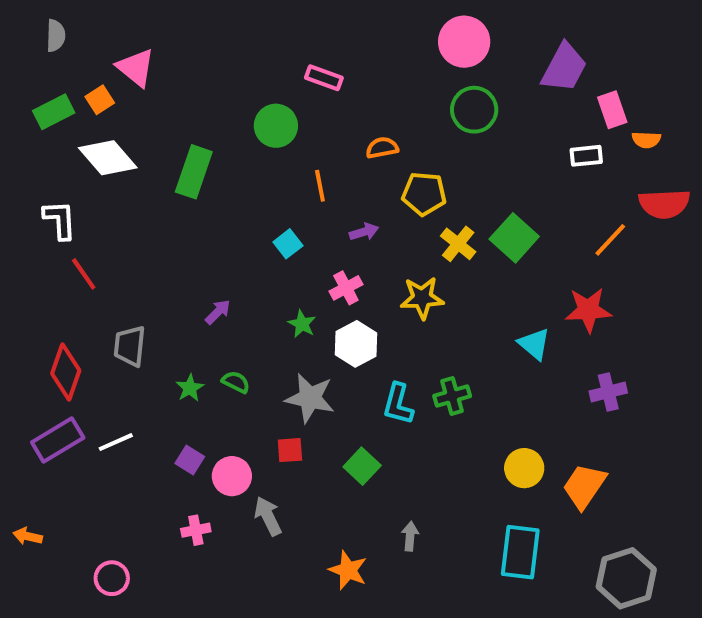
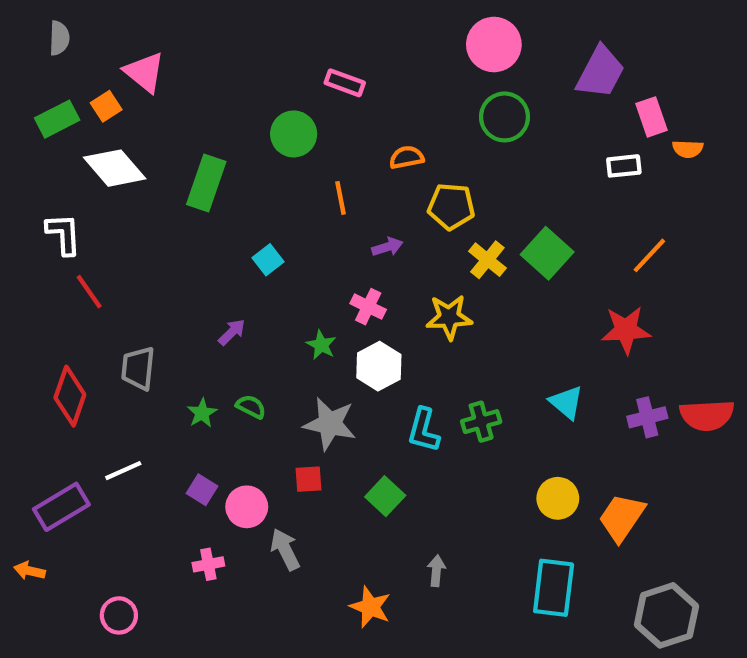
red semicircle: (664, 204) -> (707, 415), moved
cyan square: (288, 244) -> (268, 260), moved
pink cross: (346, 288) -> (368, 307), turned -36
cyan triangle: (534, 344) -> (566, 402), moved
purple rectangle: (58, 440) -> (61, 507), moved

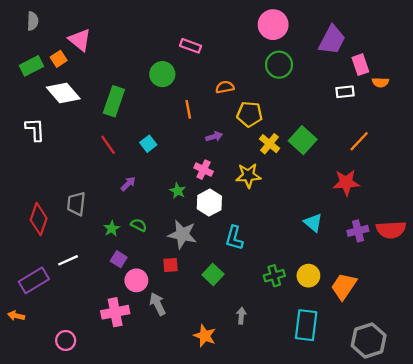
red line: (89, 292) -> (108, 145), moved
green cross: (481, 422) -> (274, 276), moved
purple square: (202, 490) -> (119, 259), moved
pink cross: (208, 564) -> (115, 312), size x1.6

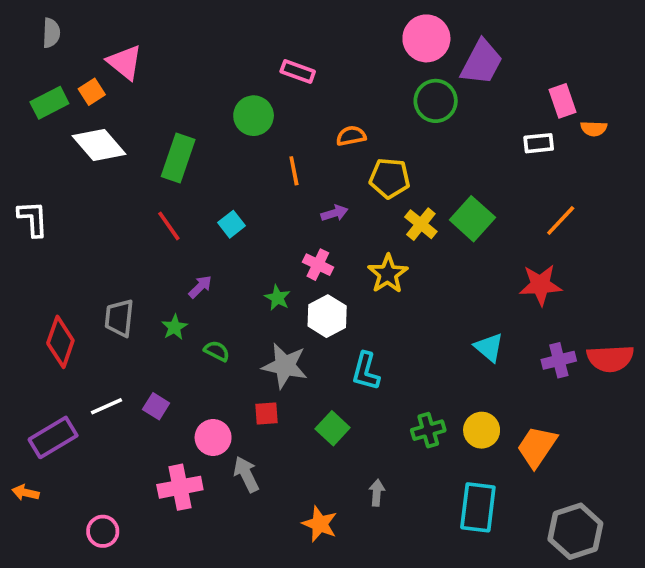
purple trapezoid: (332, 40) -> (482, 62), moved
white L-shape: (35, 130) -> (33, 219), moved
yellow star: (248, 175) -> (388, 274), turned -30
green star: (112, 229) -> (174, 327), moved
purple square: (119, 259) -> (156, 406), moved

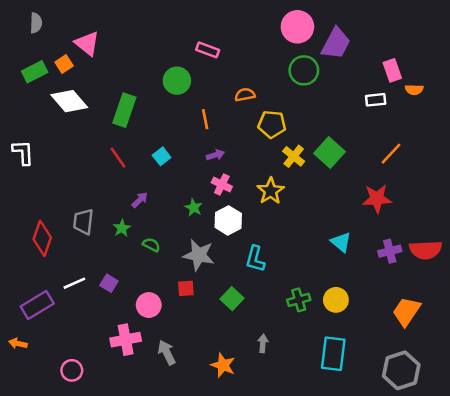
purple arrow: (334, 213) -> (215, 155), moved
orange trapezoid: (537, 447) -> (406, 311), moved
gray arrow: (246, 474) -> (167, 352), moved

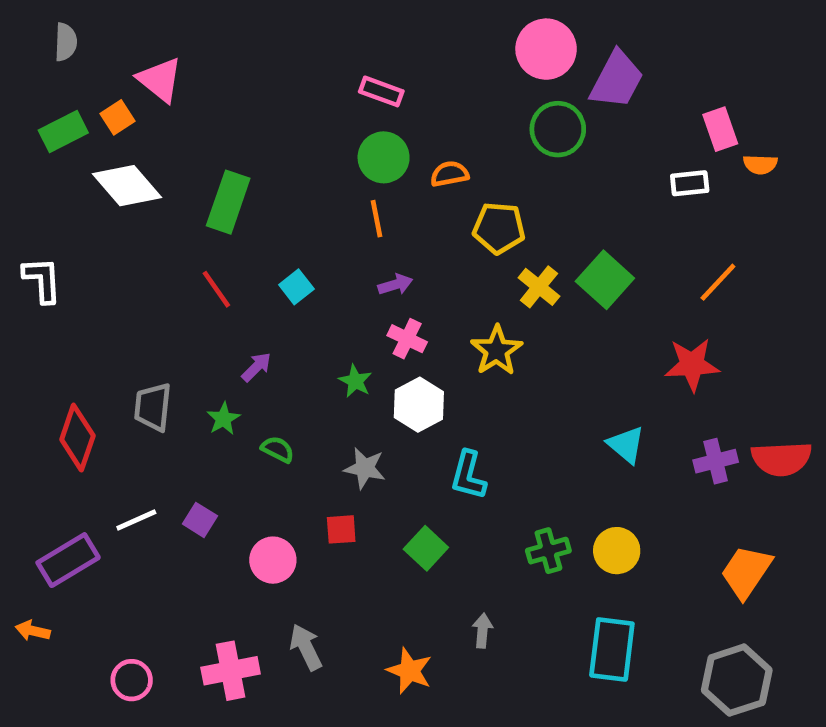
green circle: (177, 81) -> (384, 157), moved
gray star: (199, 255) -> (365, 468), size x0.7
pink cross: (126, 340) -> (231, 671), moved

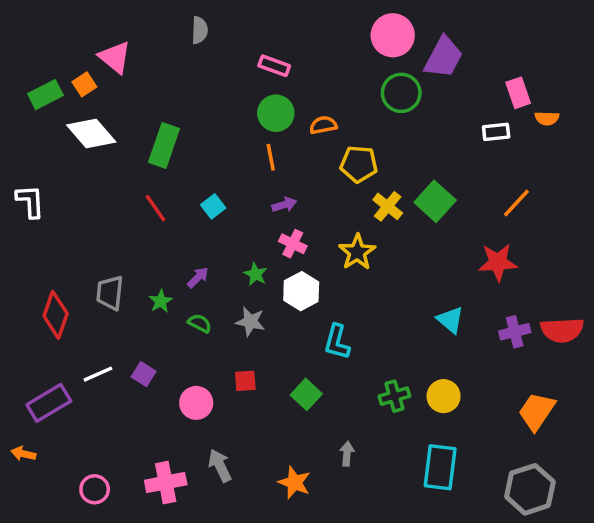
gray semicircle: (66, 42) -> (200, 30), moved
purple arrow: (256, 367) -> (198, 278), moved
gray star: (365, 468) -> (250, 322), moved

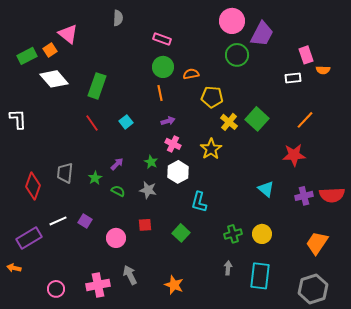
gray arrow: (347, 454) -> (228, 268), moved

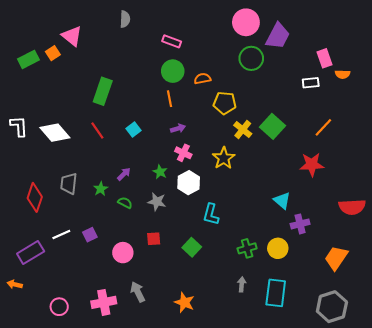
white diamond: (54, 79) -> (55, 133), moved
purple cross: (304, 196) -> (300, 224), moved
purple square: (85, 221) -> (90, 235), turned 32

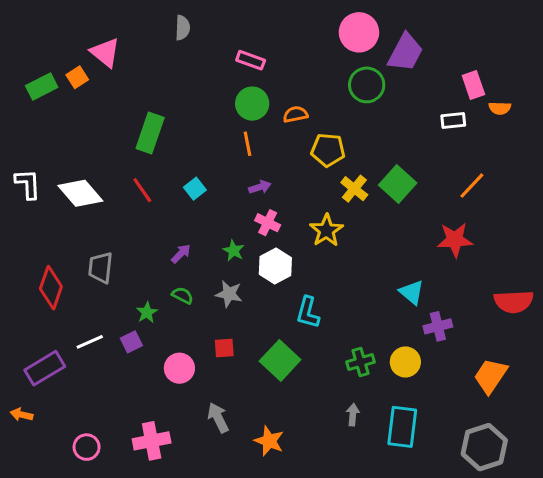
green star: (101, 189) -> (147, 312), moved
green square: (192, 247) -> (280, 360), size x1.4
gray arrow: (138, 292) -> (218, 418), moved

